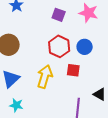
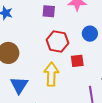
blue circle: (85, 47) -> (90, 34), moved

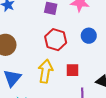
red square: (77, 61) -> (73, 70), moved

